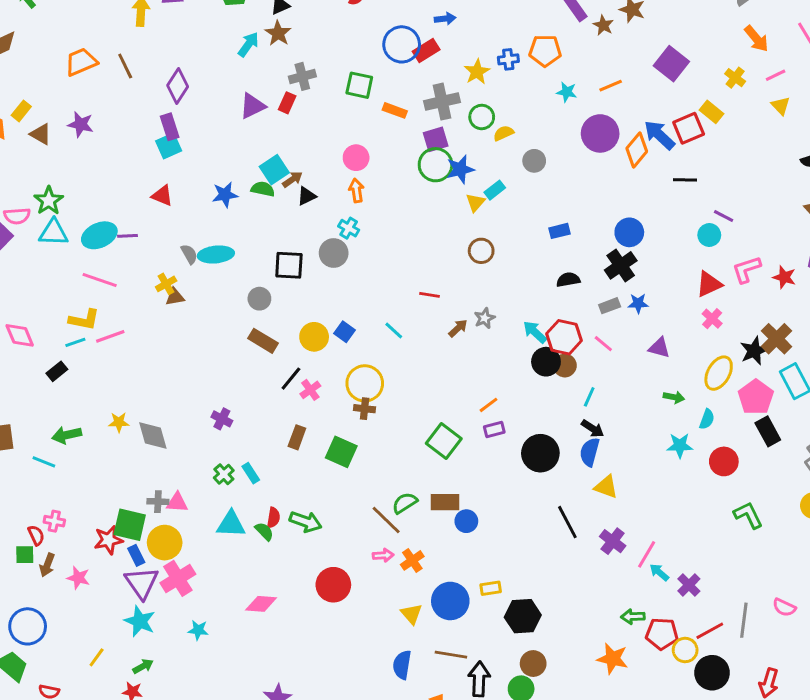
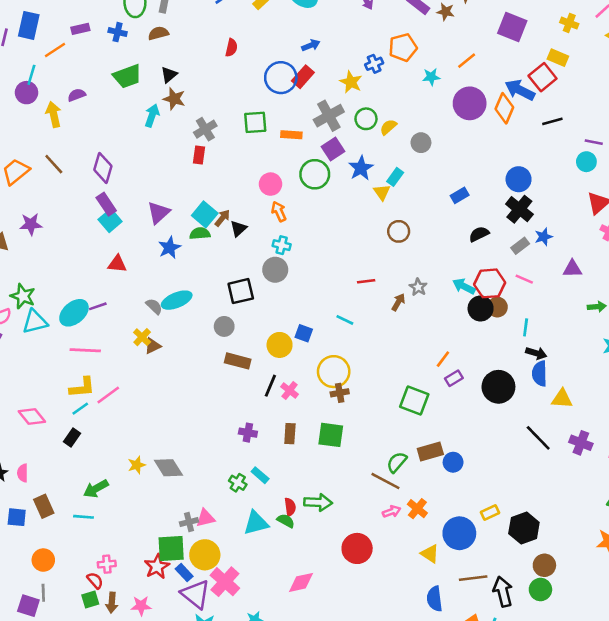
purple triangle: (253, 106) -> (159, 213), moved
green circle: (436, 165) -> (315, 174), moved
purple cross: (222, 419) -> (248, 433), moved

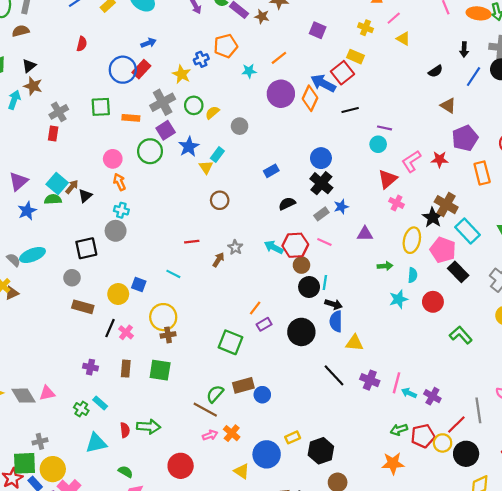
purple square: (512, 27) -> (318, 30), size x0.7
black circle: (481, 308) -> (309, 287), moved
pink triangle: (205, 518) -> (47, 393), moved
green semicircle: (286, 521) -> (125, 472), moved

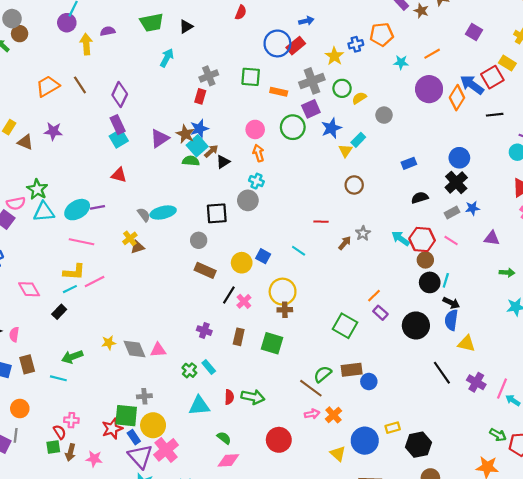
brown star: (33, 86) -> (185, 134), moved
blue star: (27, 211) -> (199, 129), moved
purple rectangle: (264, 324) -> (380, 313), turned 64
green arrow: (399, 430) -> (498, 435), turned -140

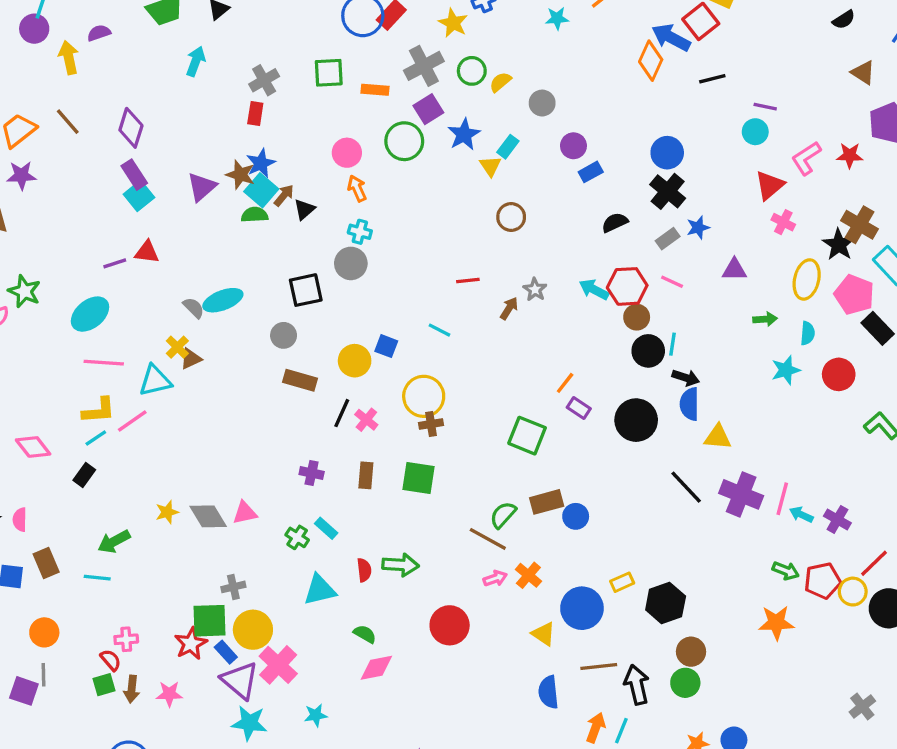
purple circle: (429, 89) -> (573, 146), moved, size x0.6
purple star: (53, 131) -> (21, 175), moved
purple line: (98, 207) -> (115, 263), moved
cyan triangle: (44, 212) -> (155, 381), moved
purple cross: (476, 382) -> (741, 494), size x1.4

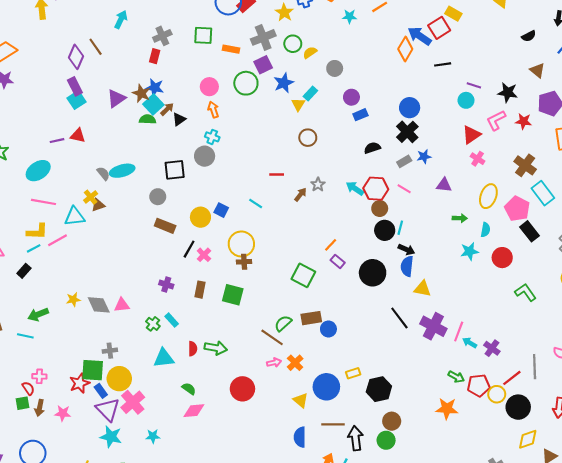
brown line: (68, 122) -> (96, 47), moved
blue star: (261, 163) -> (155, 88), turned 30
black star: (839, 245) -> (508, 93), moved, turned -30

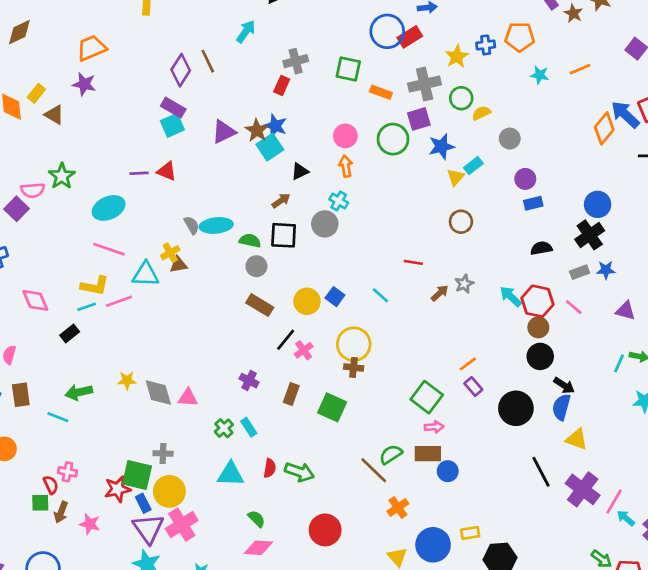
purple rectangle: (75, 86) -> (173, 108), turned -42
brown arrow: (167, 109) -> (281, 201), moved
green semicircle: (148, 119) -> (250, 241), moved
cyan line: (400, 228) -> (619, 363), moved
pink arrow: (274, 362) -> (434, 427), moved

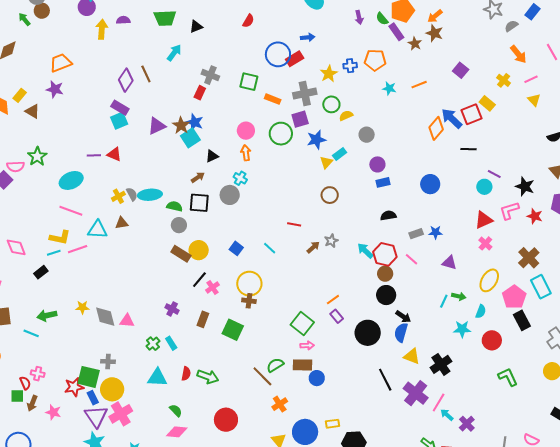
gray cross: (296, 61) -> (210, 75), turned 36
black cross: (590, 235) -> (441, 364), moved
yellow cross: (170, 253) -> (118, 196), moved
yellow circle: (307, 301) -> (199, 250), moved

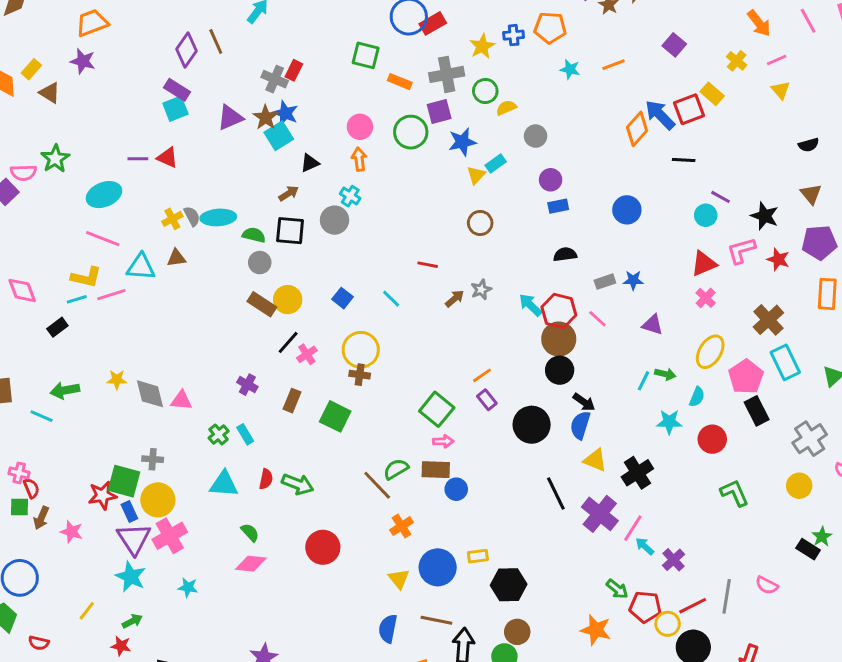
gray cross: (210, 75) -> (275, 79), moved
brown circle: (385, 274) -> (559, 339), size x1.5
pink cross: (38, 374) -> (19, 473), moved

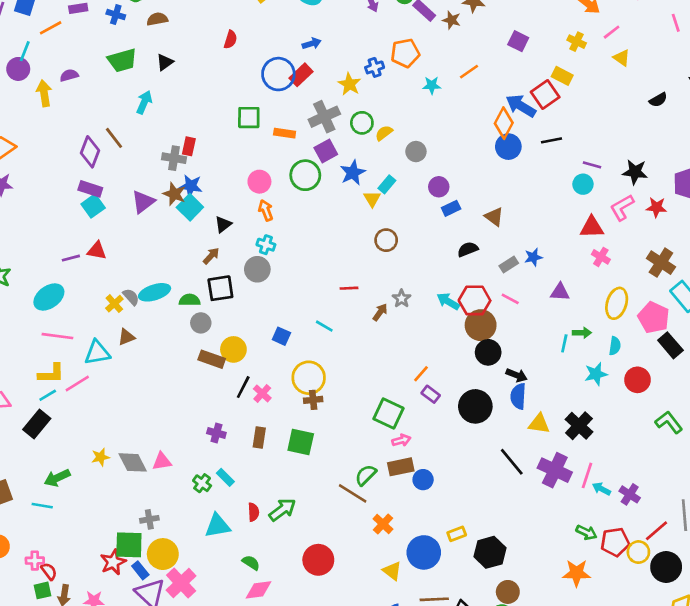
brown triangle: (811, 194) -> (494, 217), moved
blue circle: (627, 210) -> (508, 147), moved
red triangle: (704, 264) -> (592, 227), turned 35
black rectangle: (57, 327) -> (37, 424), size x1.5
green arrow: (298, 484) -> (282, 510), turned -44

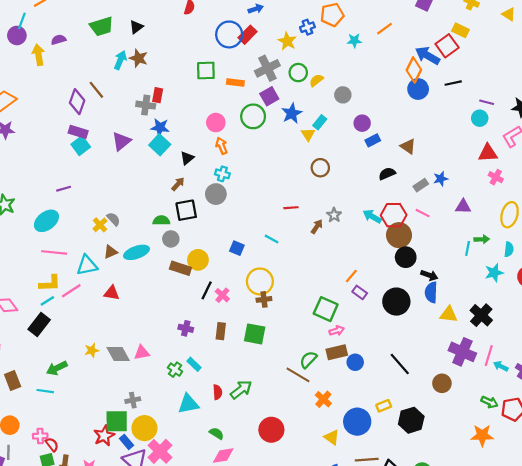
brown star: (174, 194) -> (139, 58), moved
red triangle: (97, 251) -> (112, 293), moved
cyan ellipse: (155, 292) -> (137, 252), moved
black line: (512, 462) -> (400, 364), moved
brown circle: (508, 592) -> (442, 383), moved

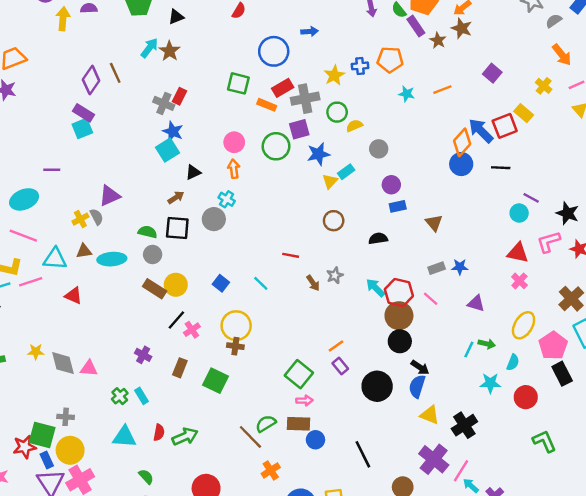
red rectangle: (248, 35) -> (283, 88), moved
purple triangle: (121, 141) -> (110, 196), moved
black semicircle: (387, 174) -> (378, 238), moved
brown arrow: (317, 227) -> (313, 283), turned 96

